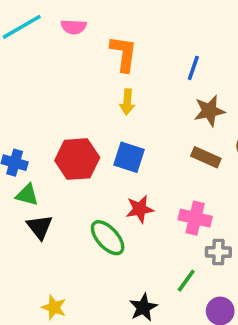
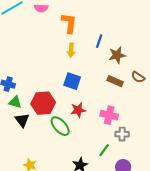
blue line: (193, 68) -> (99, 41), moved
red hexagon: (77, 159) -> (43, 103), moved

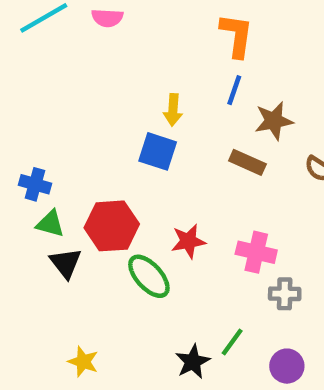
orange L-shape: (69, 23) -> (237, 35), moved
blue square: (72, 81) -> (158, 151), moved
brown rectangle: (115, 81) -> (247, 162), moved
green line: (104, 150) -> (232, 342), moved

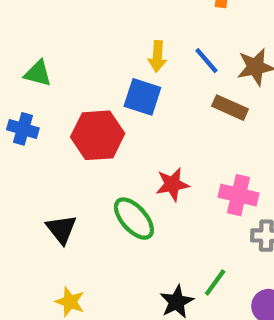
blue line: (234, 90) -> (206, 61), moved, turned -60
green triangle: (50, 224) -> (38, 73), moved
red hexagon: (112, 226) -> (98, 135), moved
black triangle: (66, 263) -> (61, 229), moved

